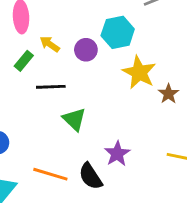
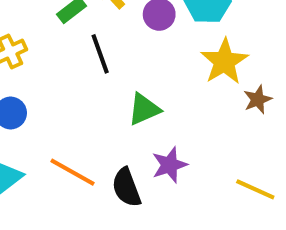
black line: (51, 87) -> (100, 54), turned 60
green triangle: (74, 119) -> (144, 109), moved, turned 40

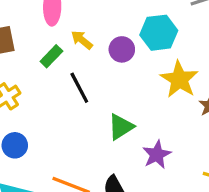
purple star: (170, 165) -> (157, 155), moved

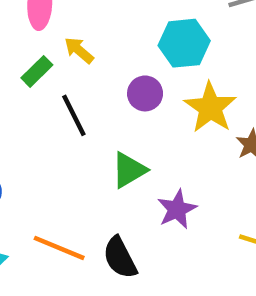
purple circle: (122, 49) -> (145, 93), moved

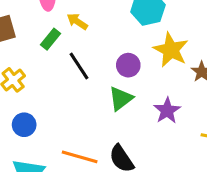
purple circle: (145, 93) -> (128, 65), moved
purple star: (177, 209) -> (167, 111), moved

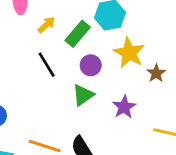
yellow arrow: (77, 21) -> (46, 25), turned 102
green rectangle: (51, 39) -> (78, 34), moved, size x1.4

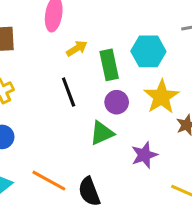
green rectangle: (78, 34) -> (109, 65), turned -64

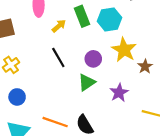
green rectangle: (109, 65) -> (82, 16), moved

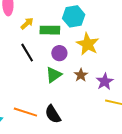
green rectangle: (82, 16) -> (50, 30), moved, turned -66
brown star: (145, 66) -> (81, 75), moved
purple star: (119, 93) -> (105, 82), moved

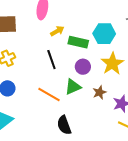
orange line: (25, 112) -> (49, 95), moved

